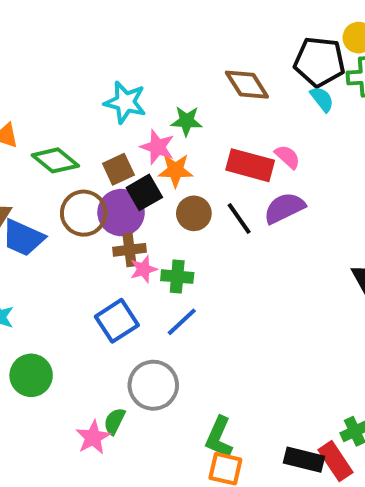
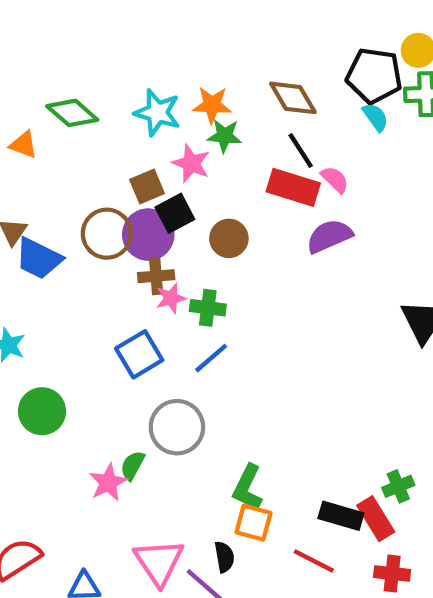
green diamond: (55, 160) -> (72, 113), moved
orange star: (175, 170) -> (212, 105), moved
black line: (239, 219) -> (301, 150), moved

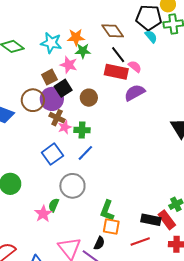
brown cross: (156, 276) -> (57, 118), turned 35
black semicircle: (224, 557) -> (99, 243), turned 40
red line: (314, 561) -> (140, 242), turned -42

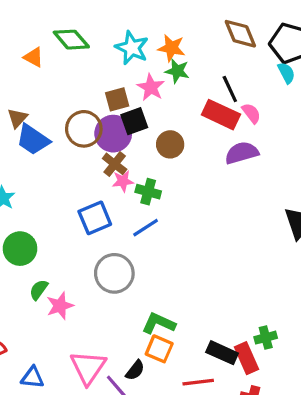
brown diamond: (113, 31) -> (240, 34), moved
green semicircle: (54, 205) -> (39, 290), moved
green L-shape: (107, 211) -> (159, 323), turned 80

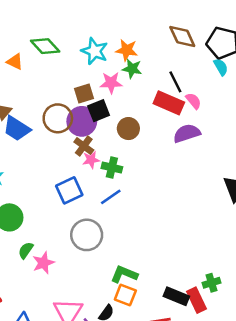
pink star: (151, 87) -> (111, 83), turned -30

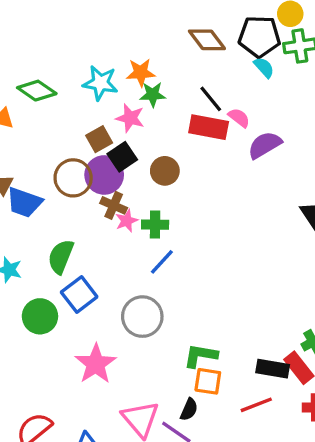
pink star: (111, 83) -> (130, 118), turned 30
purple semicircle: (187, 133) -> (265, 145), moved
blue square: (69, 190) -> (79, 294), moved
green semicircle: (26, 250) -> (61, 257), moved, size x1.5
pink star: (43, 263) -> (96, 364), size x1.4

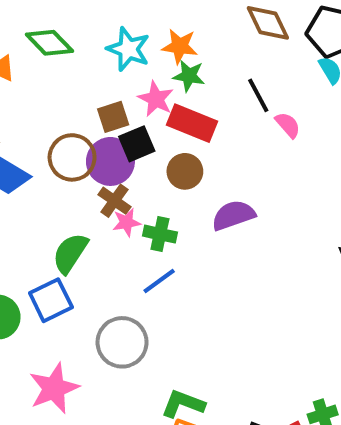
red rectangle: (209, 127) -> (192, 123), moved
purple semicircle: (265, 145) -> (233, 215), moved
green semicircle: (61, 257) -> (70, 253), moved

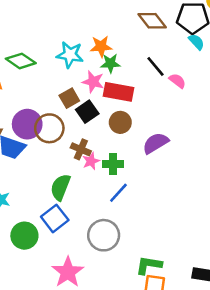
purple circle: (110, 161) -> (27, 124), moved

